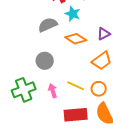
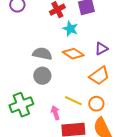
gray semicircle: (48, 25) -> (42, 54), moved, turned 36
pink arrow: (53, 91) -> (55, 113), moved

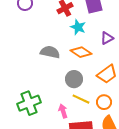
purple triangle: (101, 49) -> (107, 38), moved
gray circle: (42, 76) -> (74, 79), moved

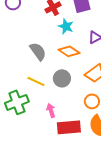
gray semicircle: (50, 52) -> (38, 51), turned 42
yellow line: (81, 99) -> (36, 81), moved

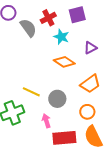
gray semicircle: (38, 51) -> (28, 28), moved
gray circle: (62, 78) -> (57, 99), moved

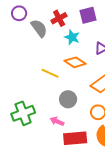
yellow line: (31, 92) -> (50, 73), moved
pink arrow: (46, 121) -> (57, 121), turned -48

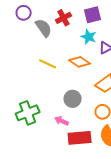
cyan star: (72, 37) -> (89, 37), moved
yellow line: (50, 73) -> (48, 64), moved

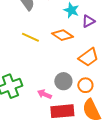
gray circle: (73, 99) -> (63, 81), moved

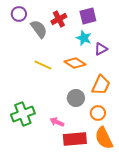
orange trapezoid: (88, 57) -> (101, 85), turned -30
gray circle: (63, 81) -> (76, 98), moved

